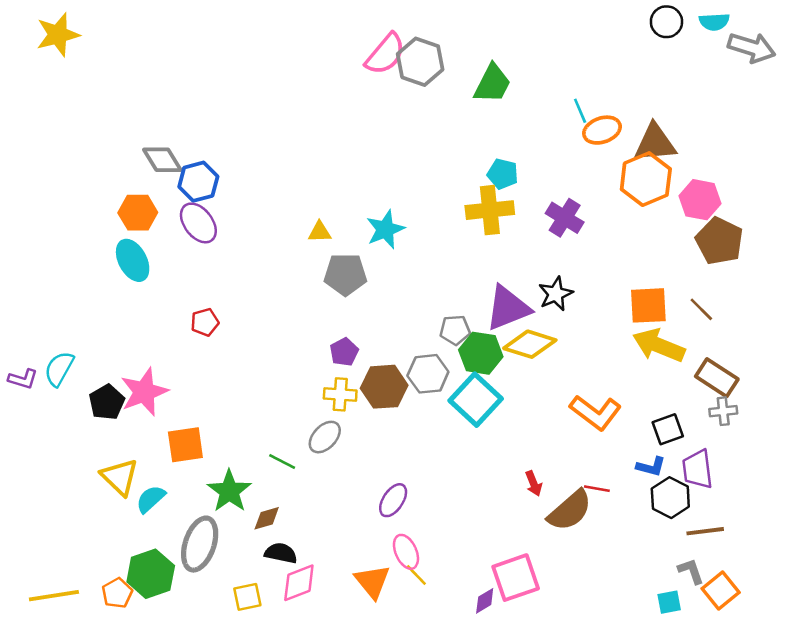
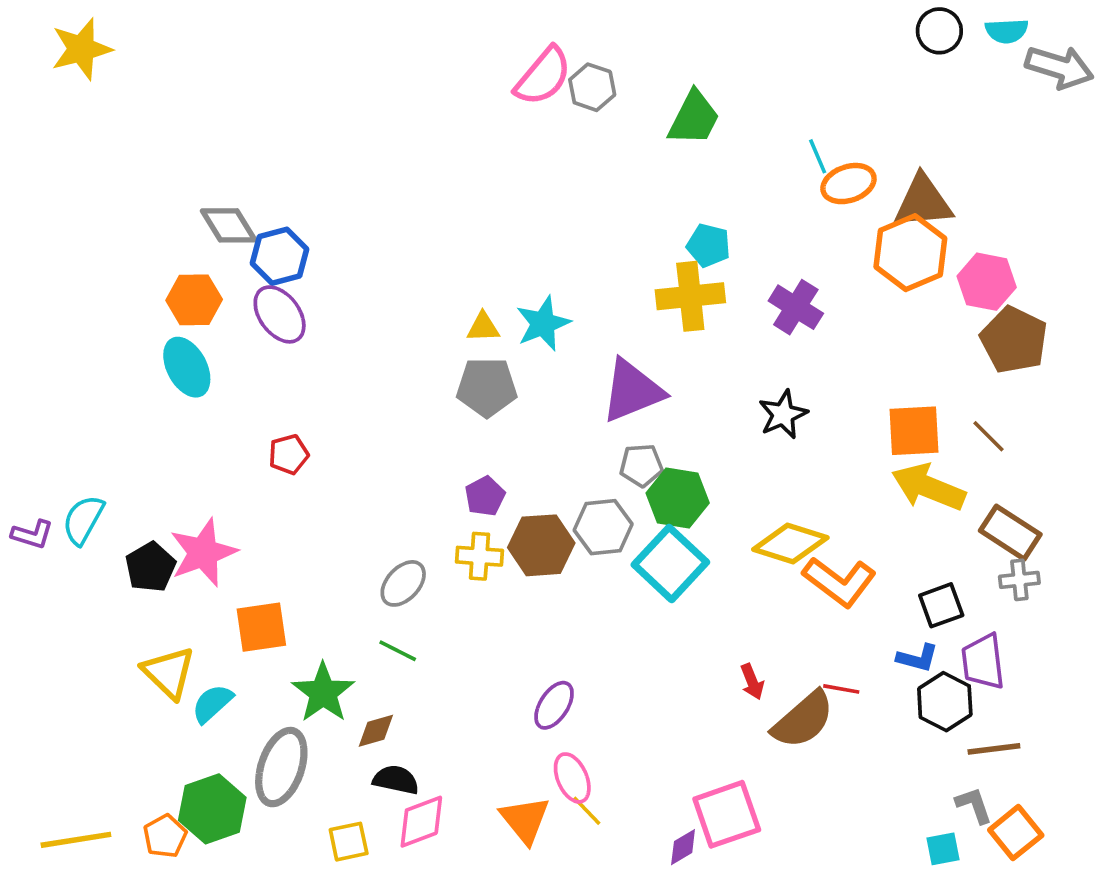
gray hexagon: (420, 62) -> (592, 87), size x0.7
yellow triangle: (320, 232) -> (483, 327), moved
purple triangle: (508, 308) -> (632, 391), moved
yellow diamond: (530, 344) -> (790, 543), moved
gray ellipse: (325, 437) -> (403, 583), moved

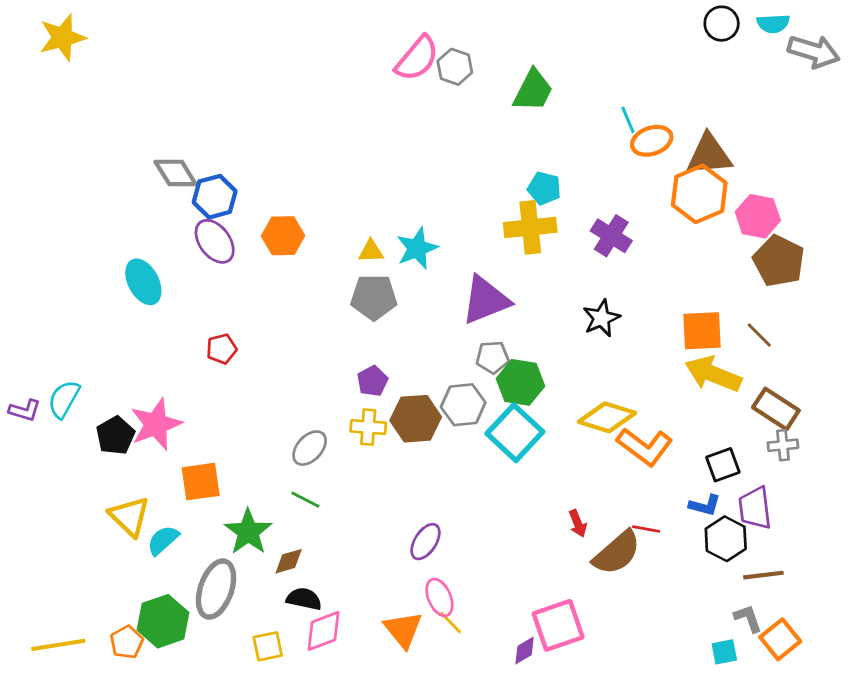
orange hexagon: (194, 300) -> (283, 236), moved

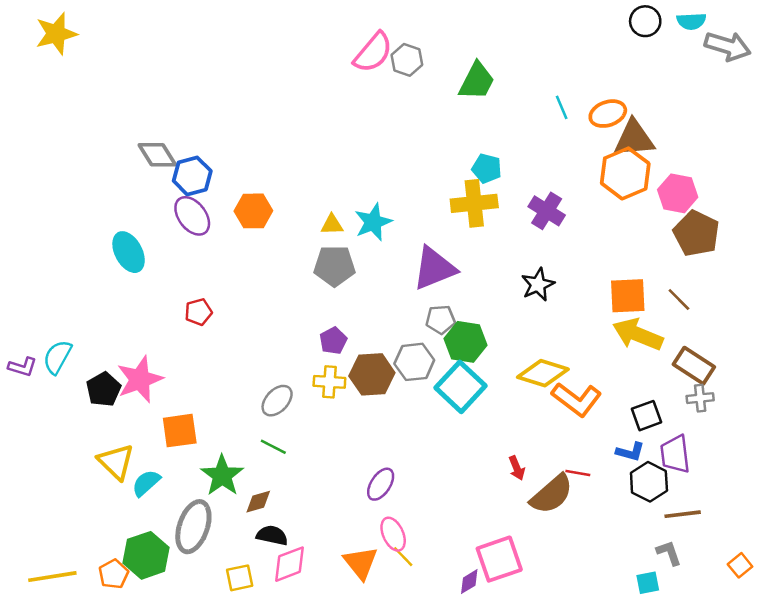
orange ellipse: (652, 141) -> (608, 114), moved
orange square: (780, 639) -> (740, 565), moved, size x0.7

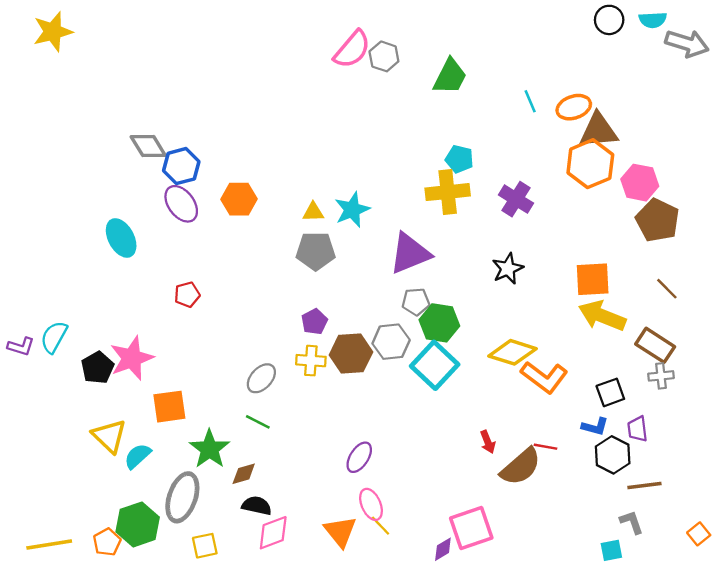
brown line: (679, 300) -> (667, 289), moved
purple trapezoid: (675, 454) -> (637, 429), size x0.7
yellow square: (240, 578) -> (205, 546), moved

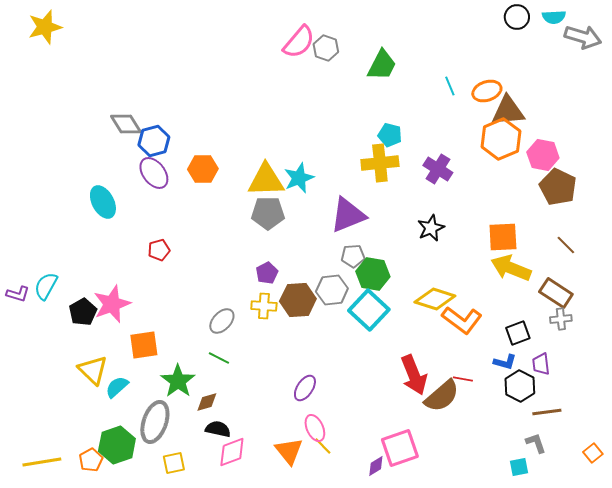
yellow triangle: (313, 212) -> (266, 180), size x2.0
red arrow: (488, 442) -> (414, 375), size x2.0

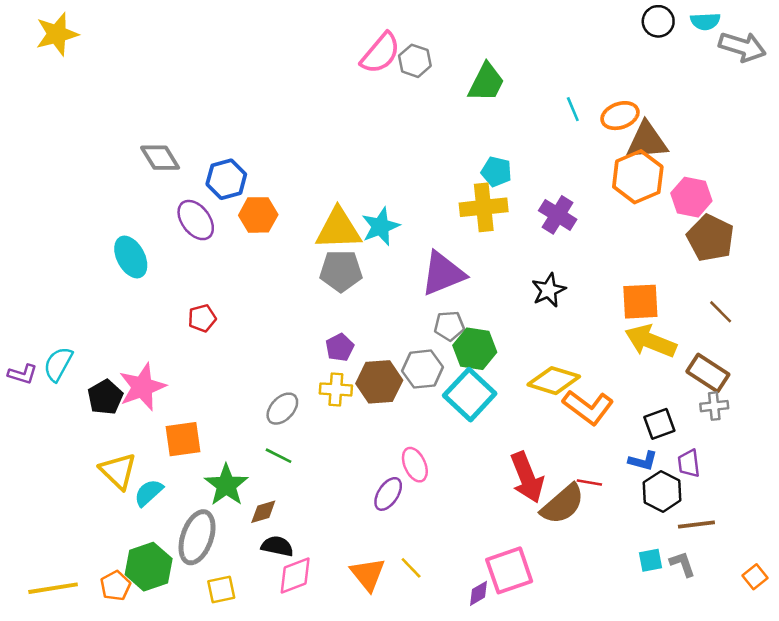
blue hexagon: (154, 141) -> (226, 179), moved
pink ellipse: (315, 428) -> (415, 465), moved
cyan square: (519, 467) -> (651, 560), moved

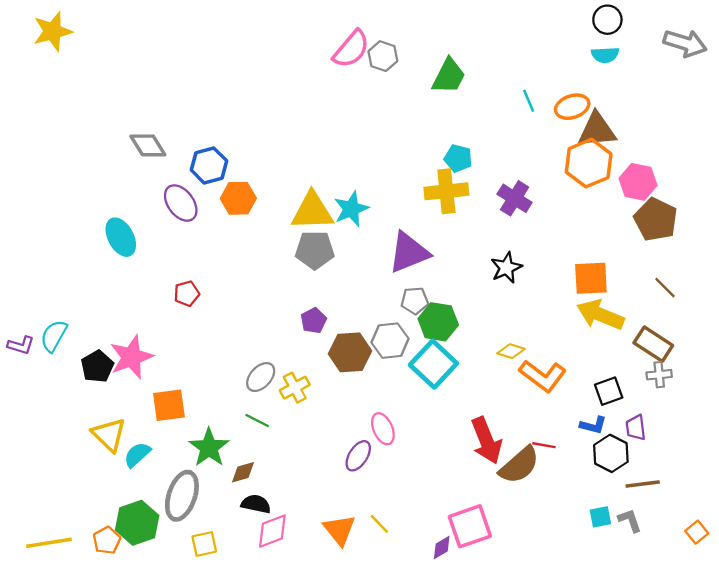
cyan semicircle: (705, 21) -> (605, 55), moved
yellow diamond: (554, 381) -> (511, 351), size x0.6
yellow cross: (336, 389) -> (295, 388), moved, turned -32

